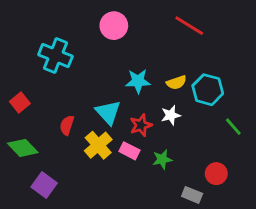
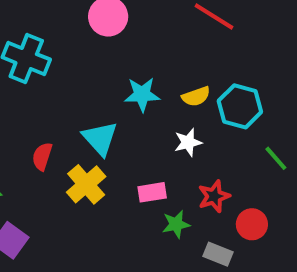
red star: (141, 125) -> (214, 196), moved
pink rectangle: (129, 151) -> (152, 192), moved, turned -36
green star: (162, 159) -> (176, 224), moved

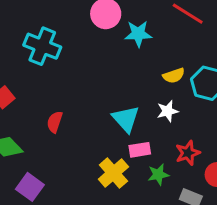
cyan star: (142, 94) -> (138, 34), moved
cyan triangle: (100, 138) -> (126, 119), moved
yellow cross: (86, 184) -> (113, 173), moved

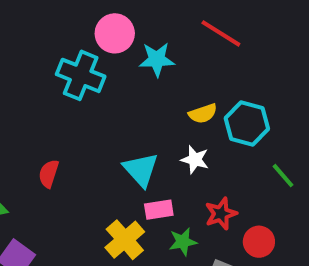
cyan cross: (42, 46) -> (81, 75), moved
white star: (168, 111) -> (195, 160), turned 30

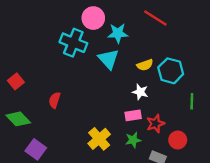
cyan triangle: (141, 170) -> (109, 59), moved
green line: (283, 176) -> (192, 101), turned 42
pink rectangle: (159, 210) -> (133, 115), moved

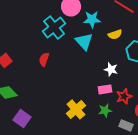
cyan cross: (73, 43) -> (54, 27), turned 30
yellow semicircle: (145, 65) -> (115, 34), moved
red semicircle: (55, 100) -> (44, 59), moved

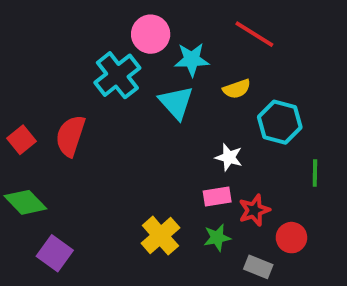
red semicircle: (44, 59) -> (70, 136), moved, size x1.5

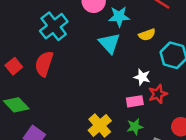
cyan cross: (117, 75) -> (54, 26), moved
red star: (254, 210) -> (158, 94), moved

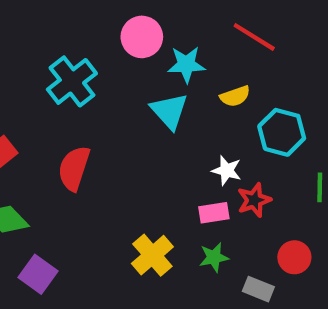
red semicircle: (44, 64) -> (74, 168), moved

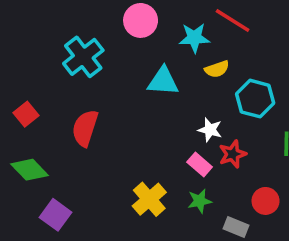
cyan star: (186, 64) -> (194, 38), moved
cyan triangle: (169, 111) -> (163, 81), turned -44
pink rectangle: (214, 213) -> (200, 164), turned 50

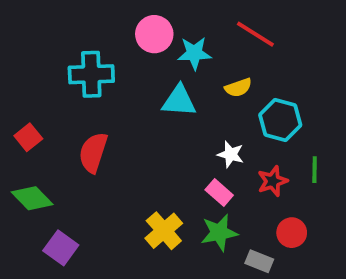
cyan star: (194, 38) -> (194, 53), moved
cyan cross: (83, 57) -> (91, 74), turned 36
red star: (233, 154) -> (273, 181), moved
green star: (200, 201) -> (219, 233), size x1.4

